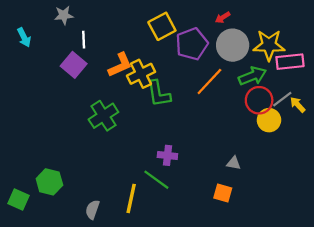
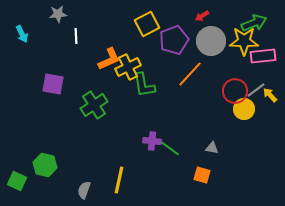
purple square: (74, 65) -> (53, 84), moved, turned -30
green arrow: (252, 76) -> (254, 23), moved
green line: (156, 180) -> (168, 147), moved

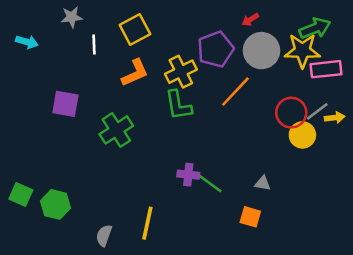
yellow square: (147, 24) -> (135, 29), moved
cyan arrow: (22, 34) -> (27, 42), turned -48
yellow cross: (128, 67) -> (181, 72), moved
yellow arrow: (270, 95) -> (335, 118), turned 126
green square: (17, 181) -> (21, 194), moved

